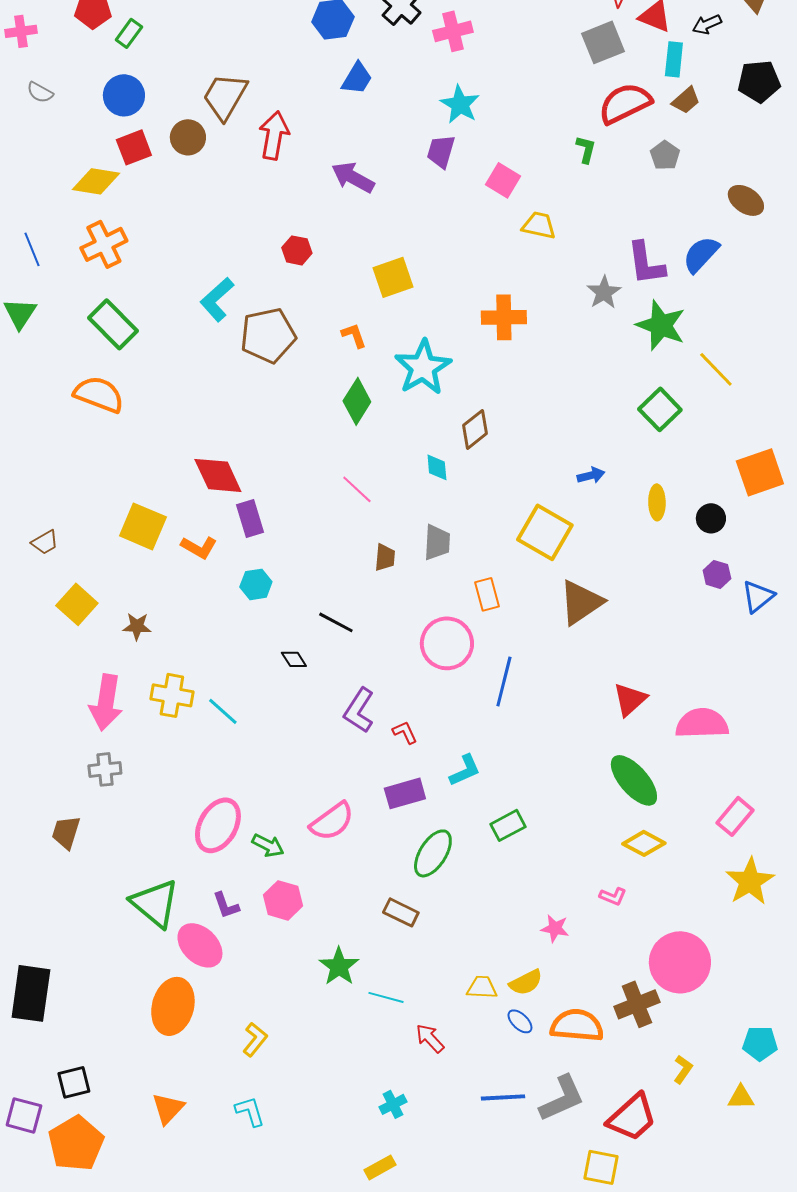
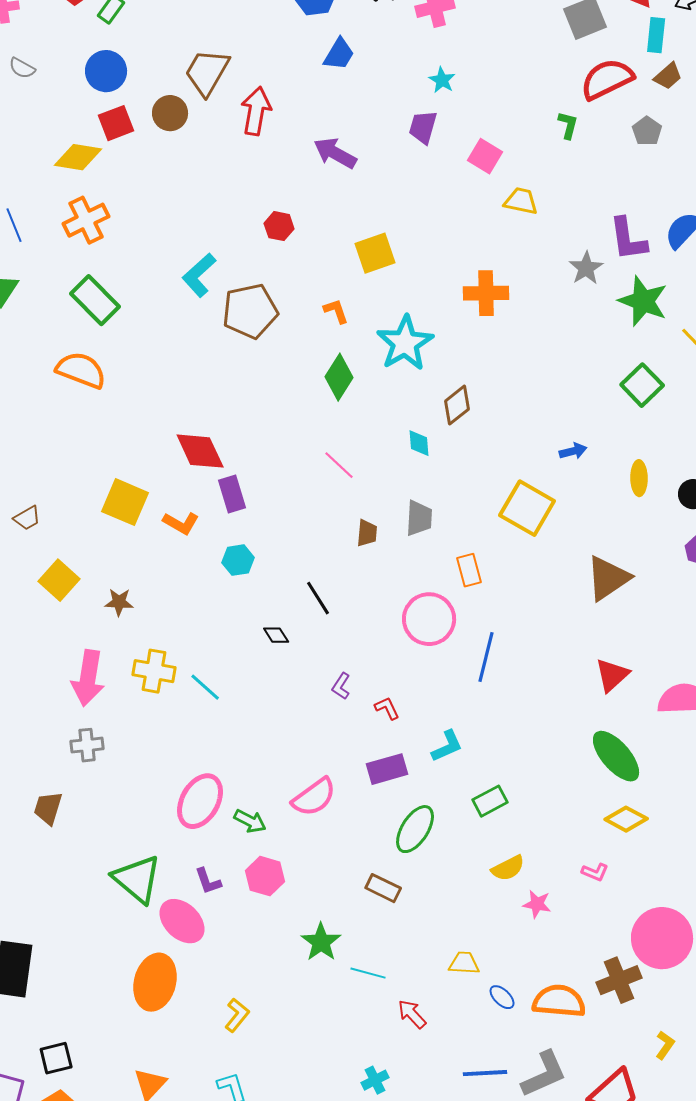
cyan star: (460, 104) -> (442, 80), size x0.7
brown triangle: (581, 602) -> (608, 578), moved
black line: (336, 622) -> (318, 598), turned 30
purple L-shape: (359, 710) -> (341, 686), size x0.6
yellow semicircle: (526, 982) -> (508, 868), moved

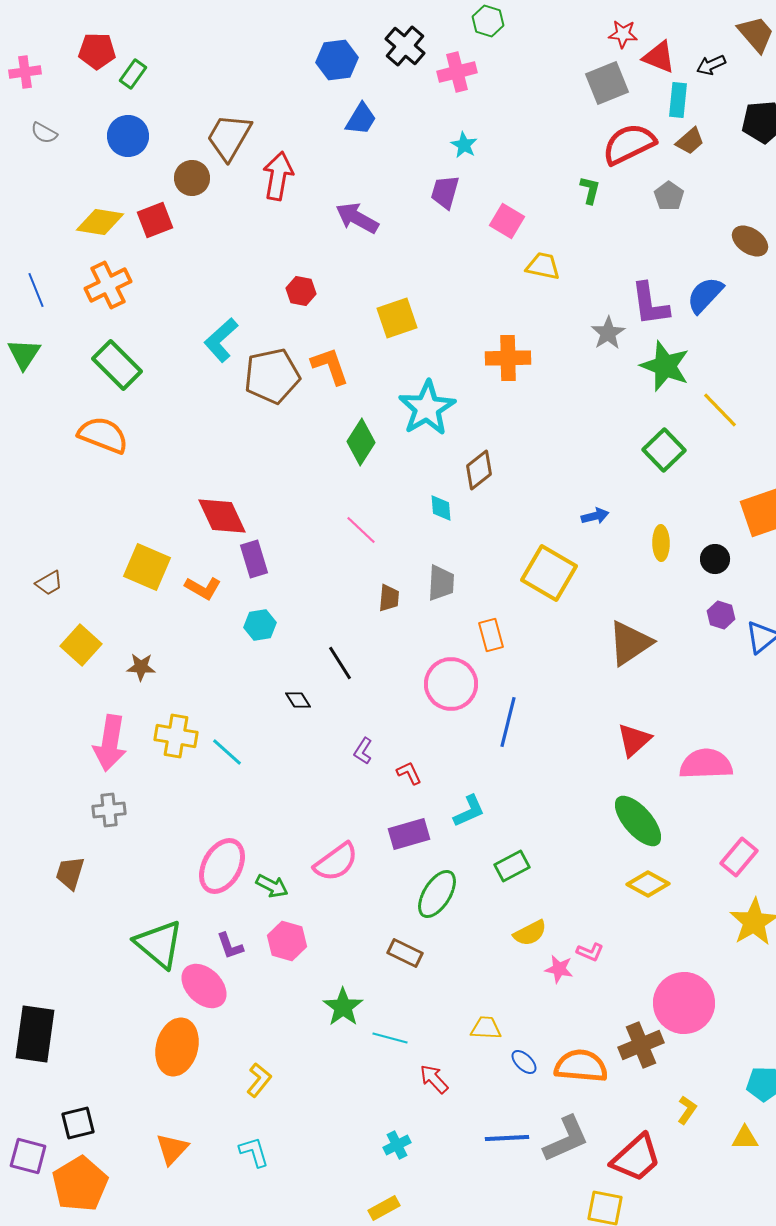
red square: (116, 123) -> (155, 220), moved
orange L-shape: (336, 311) -> (330, 366), moved, size x1.5
pink L-shape: (595, 872) -> (590, 952), moved

